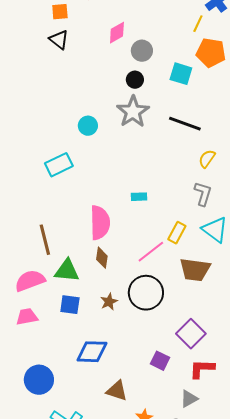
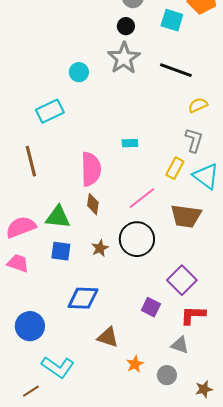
yellow semicircle: (207, 159) -> (198, 105), turned 30
yellow rectangle: (177, 233) -> (175, 168), moved
brown line: (45, 240) -> (31, 161), moved
pink trapezoid: (27, 317) -> (18, 263), turned 30
gray triangle: (189, 399) -> (180, 345), turned 48

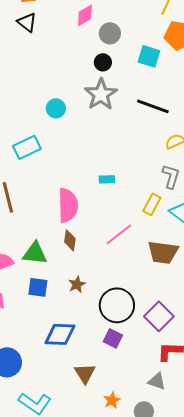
black circle: (137, 239) -> (117, 305), moved
purple square: (151, 307) -> (113, 338), moved
brown triangle: (108, 337) -> (85, 373), turned 40

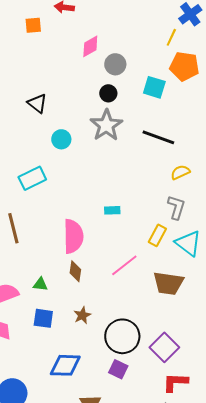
black triangle: (27, 22) -> (37, 103), moved
green triangle: (35, 253) -> (40, 284), size x0.6

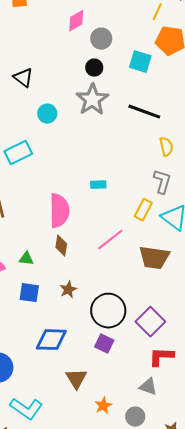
yellow semicircle: (180, 172) -> (166, 147), turned 102

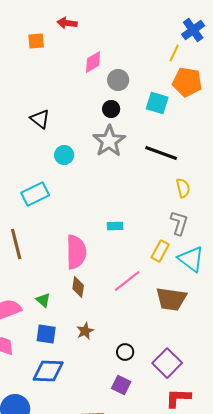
green triangle: (26, 259) -> (43, 300), turned 35
black circle: (108, 311) -> (125, 352), size x0.5
blue diamond: (51, 340) -> (48, 371), moved

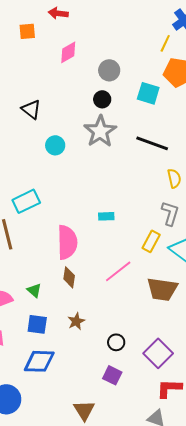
pink diamond: (93, 62) -> (68, 52), moved
cyan rectangle: (35, 194) -> (26, 201), moved

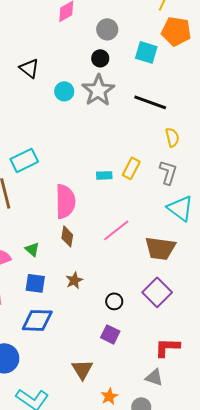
cyan circle: (55, 145) -> (64, 91), moved
yellow rectangle: (151, 241) -> (131, 168), moved
purple square: (158, 353) -> (157, 292), moved

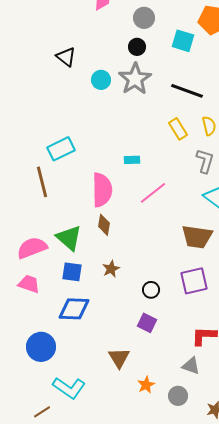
yellow rectangle: (131, 168) -> (178, 129), moved, turned -60
cyan rectangle: (104, 175) -> (132, 160), moved
pink line: (116, 230) -> (153, 193), moved
green triangle: (32, 249) -> (69, 238), size x1.8
purple square: (157, 292) -> (194, 281), turned 32

